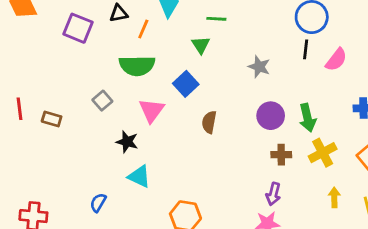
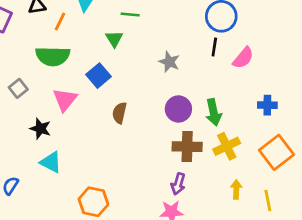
brown cross: (281, 155) -> (187, 147), size x1.5

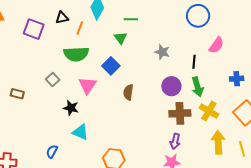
black line: (214, 47) -> (194, 62), moved
yellow cross: (227, 146) -> (209, 111), turned -30
yellow arrow: (236, 189) -> (218, 142), size x1.6

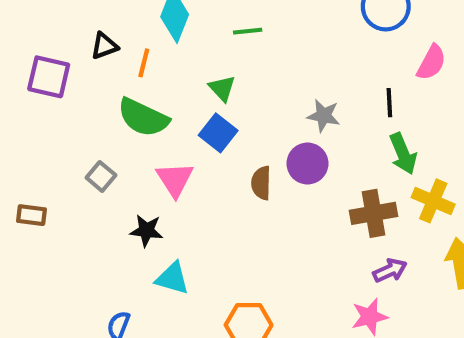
green triangle: (121, 38) -> (222, 88), moved
gray star: (162, 52) -> (324, 116), moved
green semicircle: (76, 54) -> (143, 117), turned 35
purple circle: (171, 86) -> (307, 164), moved
purple arrow: (175, 141) -> (390, 270), moved, turned -119

